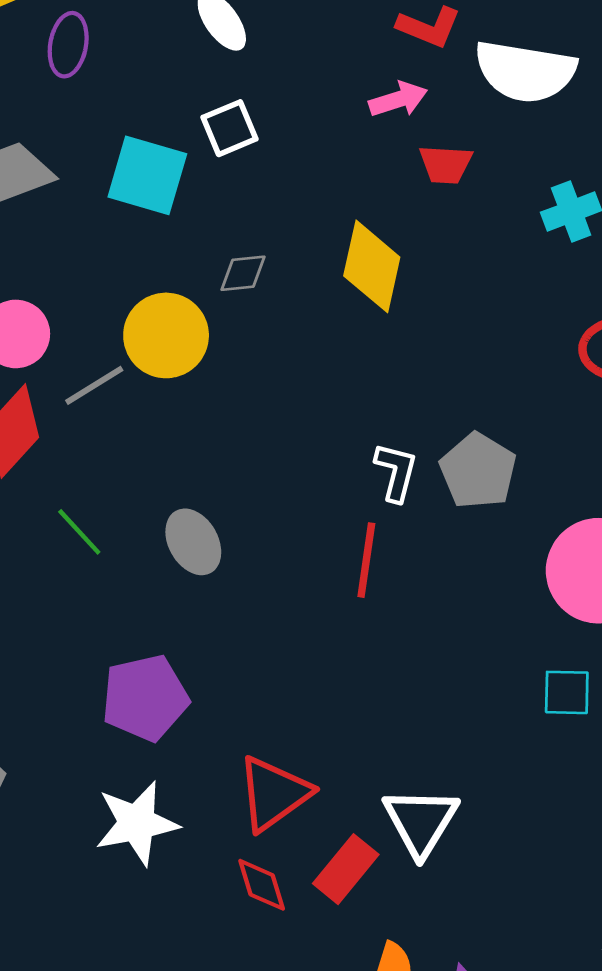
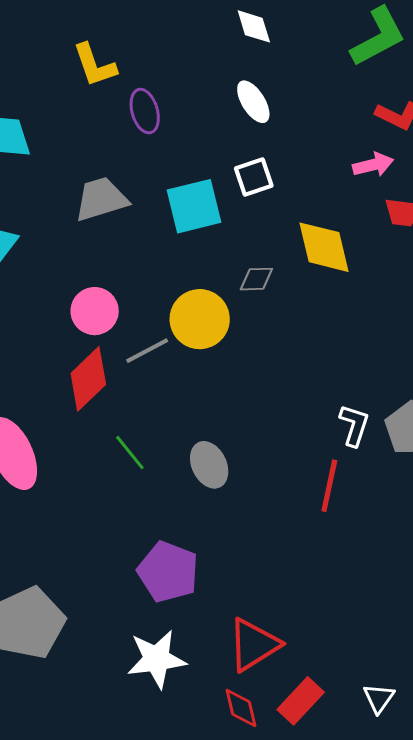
purple ellipse: (68, 45) -> (145, 111), turned -30
cyan square: (147, 175) -> (194, 206), turned -34
yellow diamond: (372, 266) -> (324, 247), moved, turned -30
purple pentagon: (145, 698) -> (168, 572), turned 30
white triangle: (421, 821) -> (379, 698), moved, size x0.6

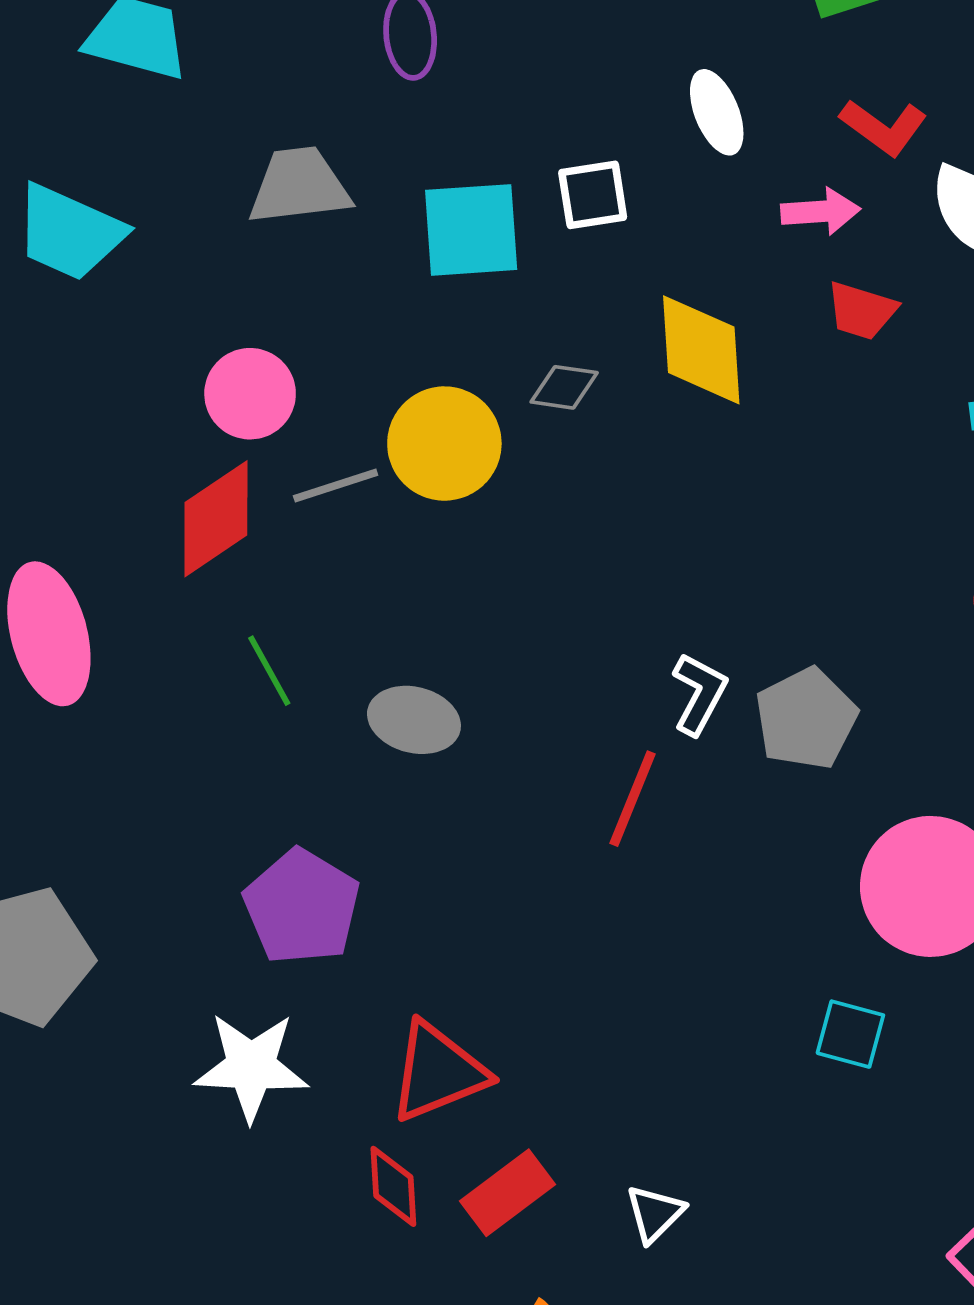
white ellipse: (253, 102) -> (717, 112), moved
gray ellipse: (209, 465) -> (414, 720), turned -60

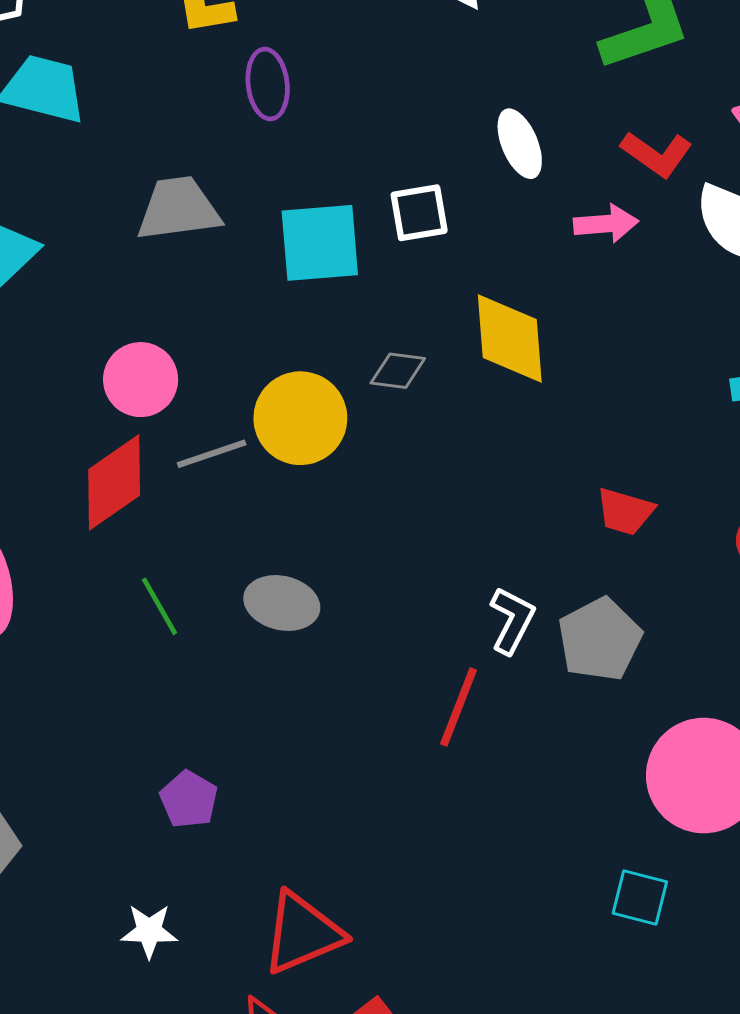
red trapezoid: (861, 311) -> (625, 511), moved
gray ellipse: (414, 720) -> (282, 603), moved
purple pentagon: (302, 907) -> (189, 799), size x0.6
white star: (251, 1067) -> (149, 931), size x0.6

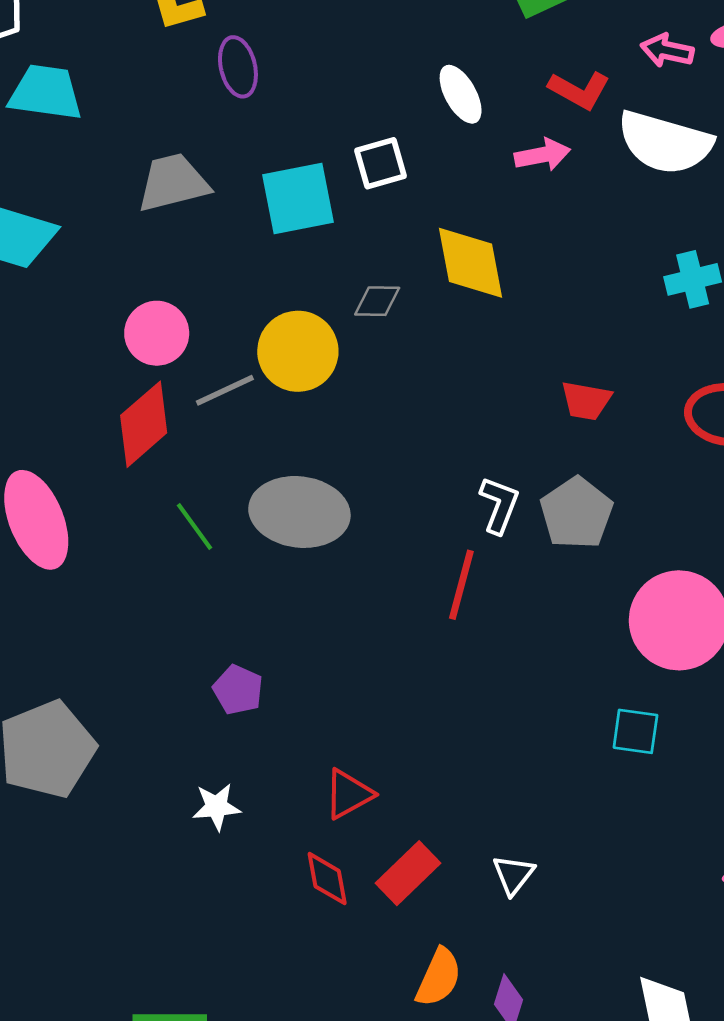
gray ellipse: (282, 603) -> (299, 512), size x1.5
red triangle: (302, 933) -> (348, 794), size x0.7

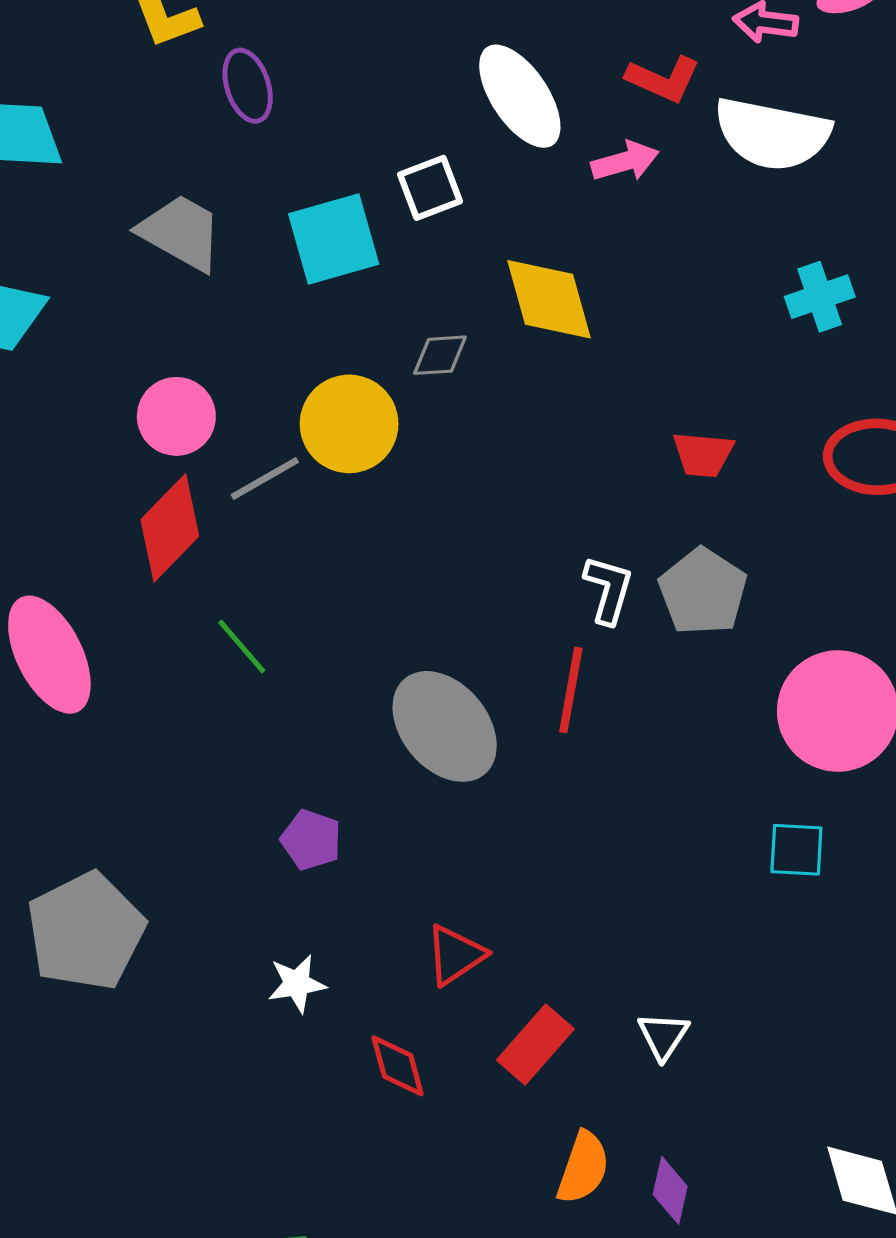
white ellipse: (461, 94) -> (520, 96), size x1.5
gray trapezoid: (173, 183) -> (181, 232), turned 48
gray ellipse: (299, 512) -> (445, 726), moved, turned 48
red diamond: (327, 879) -> (398, 1066), moved

